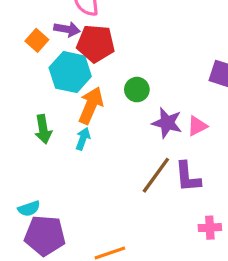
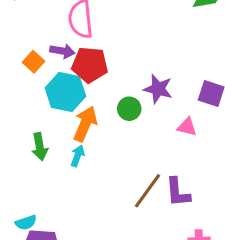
purple star: (167, 123) -> (158, 89), moved
pink triangle: (197, 126) -> (187, 127), moved, turned 40

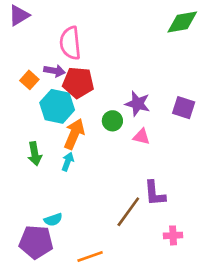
pink triangle: (187, 127) -> (141, 137), moved
brown line: (147, 191) -> (128, 212), moved
cyan semicircle: (26, 223) -> (53, 220), moved

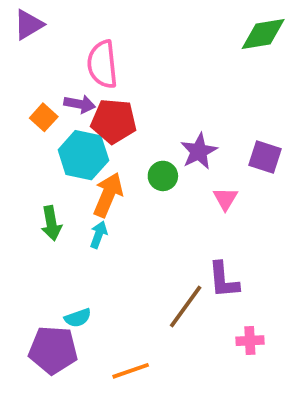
purple star: (137, 104) -> (199, 151), turned 30
pink triangle: (141, 137) -> (225, 199), moved, turned 48

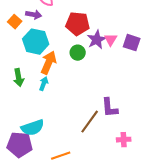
red pentagon: (114, 121) -> (78, 24), moved
pink triangle: (225, 199) -> (111, 40), moved
cyan semicircle: (78, 318) -> (33, 128), size x1.6

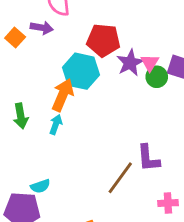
cyan hexagon: (36, 42) -> (81, 71), moved
green circle: (78, 53) -> (157, 77), moved
cyan semicircle: (33, 128) -> (40, 186), size x0.6

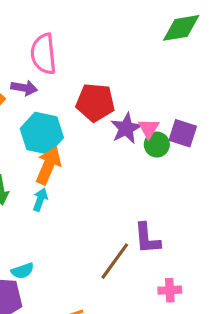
cyan hexagon: (81, 71) -> (42, 133), moved

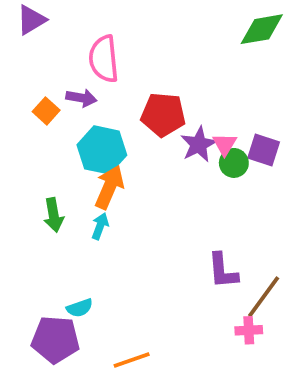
brown line: (115, 261) -> (264, 297), moved

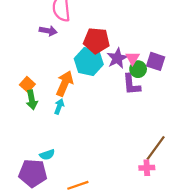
orange square: (46, 111) -> (27, 84), moved
cyan hexagon: (102, 150) -> (89, 61), moved
purple L-shape: (223, 271) -> (131, 84), moved

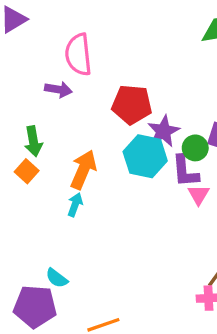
pink triangle: (133, 58) -> (199, 195), moved
cyan hexagon: (89, 61) -> (145, 156), moved
green arrow: (32, 100) -> (33, 141), moved
cyan semicircle: (47, 155) -> (57, 278), turned 56

